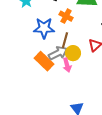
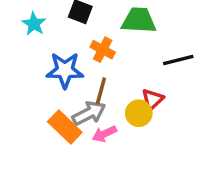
yellow circle: (73, 53) -> (139, 113), moved
pink arrow: (67, 65) -> (104, 134), turned 80

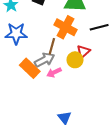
orange cross: (103, 50) -> (66, 27), moved, size x1.5
blue star: (65, 70) -> (16, 34), moved

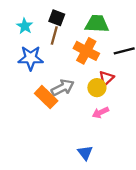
brown line: (52, 46) -> (54, 36), moved
pink arrow: (54, 72) -> (100, 112), moved

